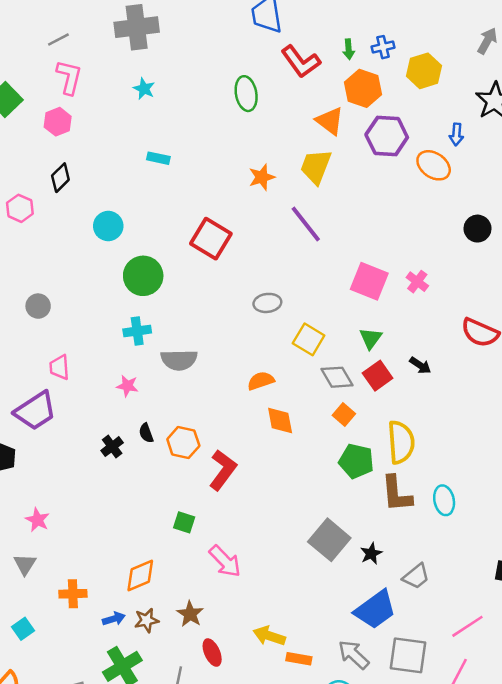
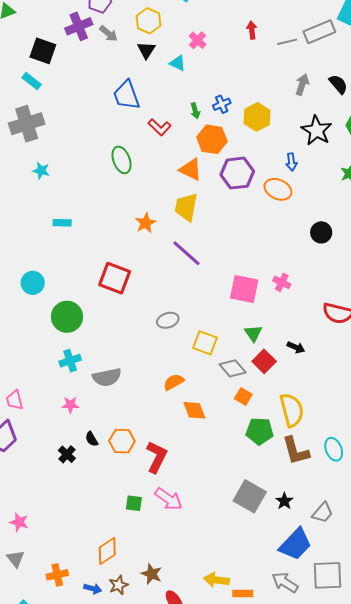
red L-shape: (301, 62) -> (160, 127), size x0.7
pink arrow: (225, 561) -> (169, 499), moved
blue arrow: (114, 619) -> (93, 589), turned 42

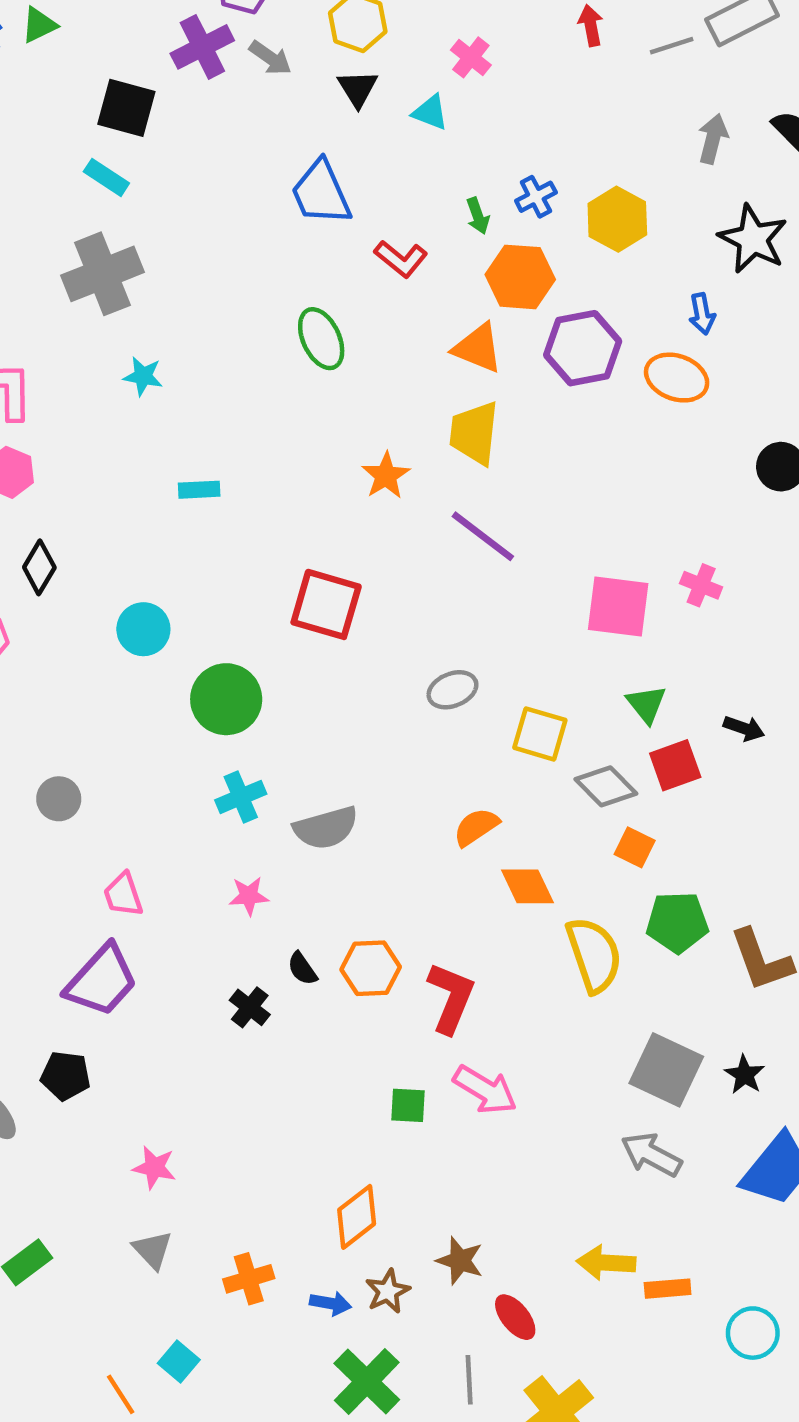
red square: (264, 361) -> (675, 765), turned 30
yellow semicircle: (292, 410) -> (594, 955), moved
gray arrow: (285, 582) -> (651, 1155), moved

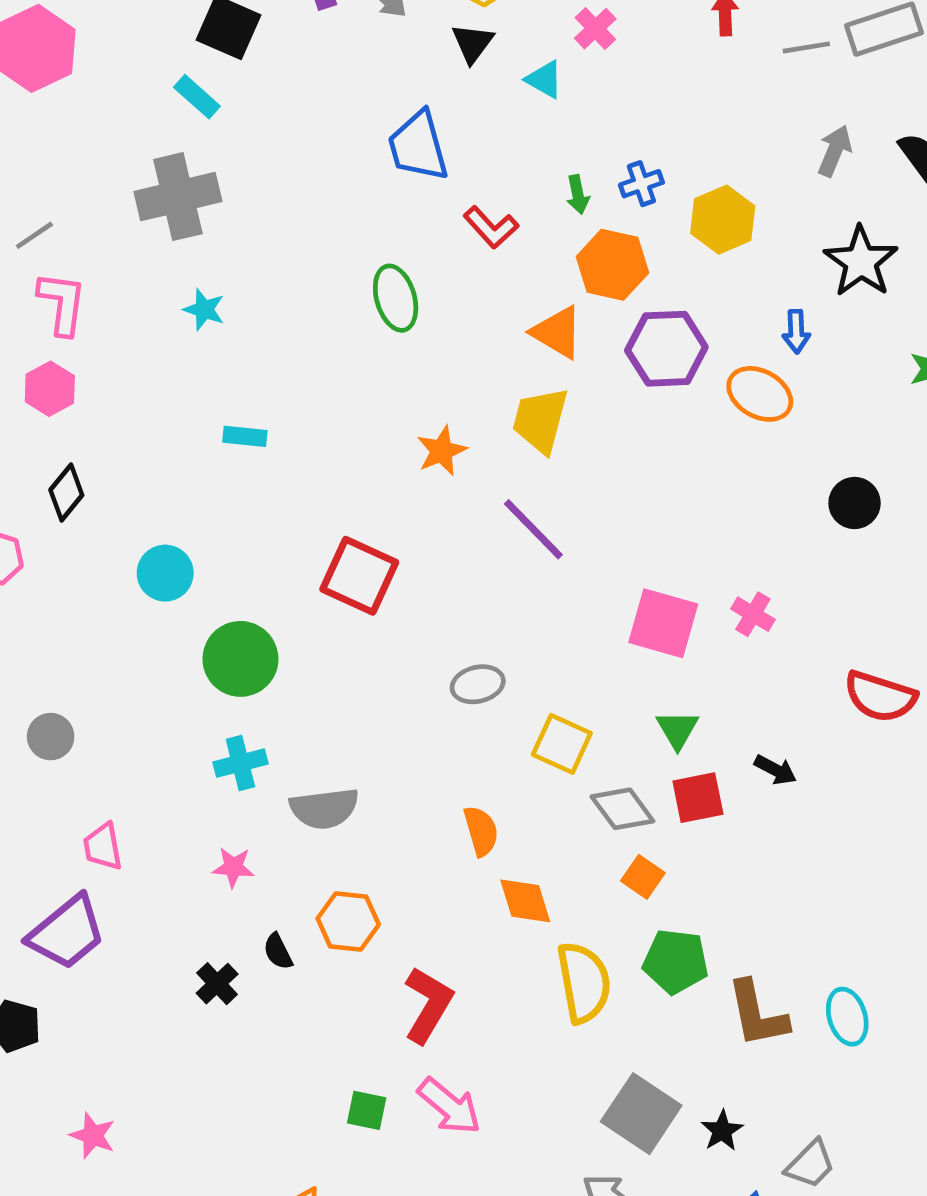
orange semicircle: (476, 827) -> (481, 831), turned 99
orange hexagon: (371, 968) -> (348, 921), moved

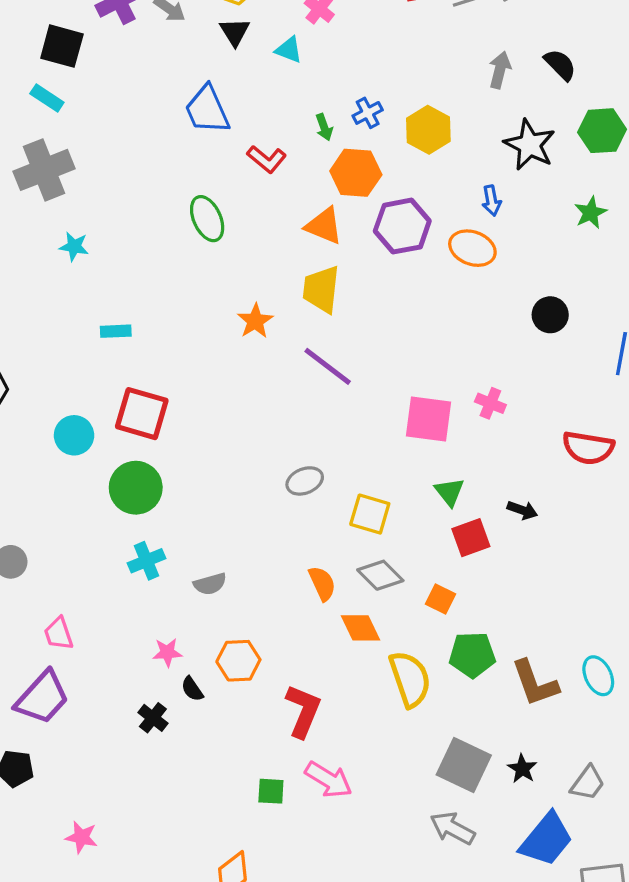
red square: (359, 576) -> (142, 414), moved
gray semicircle: (324, 808) -> (210, 584), size x0.7
gray diamond: (622, 809) -> (380, 575), moved
pink star: (233, 867) -> (167, 652), moved

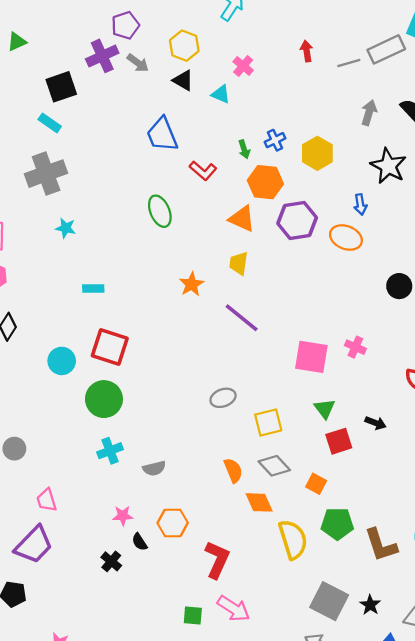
black triangle: (235, 32) -> (183, 80), turned -30
black square: (62, 46) -> (61, 87), turned -36
yellow trapezoid: (321, 289) -> (239, 263), size x0.7
yellow square: (370, 514) -> (268, 422), turned -32

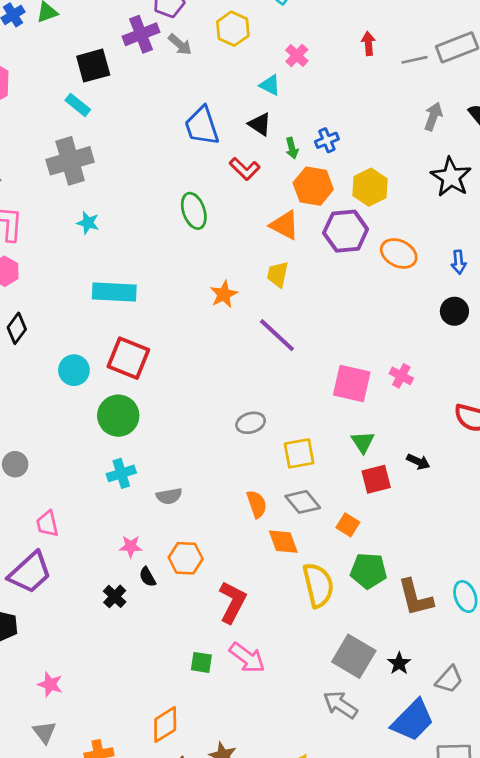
black triangle: (183, 80) -> (260, 124), moved
yellow hexagon: (317, 153) -> (370, 187), moved
blue arrow: (360, 204) -> (459, 262), moved
cyan rectangle: (93, 289) -> (114, 292), size x1.8

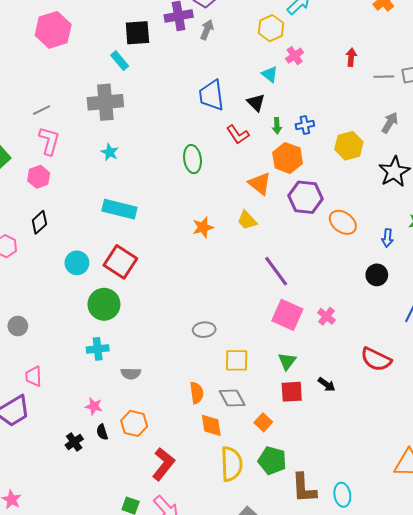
yellow hexagon: (233, 29) -> (271, 28), moved
gray arrow: (180, 45) -> (207, 30), turned -120
yellow hexagon: (370, 187) -> (349, 146), moved
yellow trapezoid: (278, 274) -> (247, 220), turned -65
purple line: (277, 335) -> (276, 271), moved

